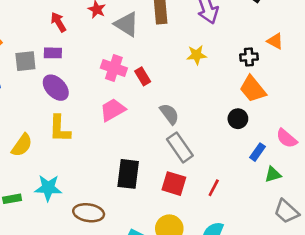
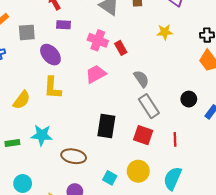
purple rectangle: (53, 53) -> (63, 25), moved
black circle: (238, 119) -> (189, 99), moved
red line: (214, 188) -> (175, 139), turned -32

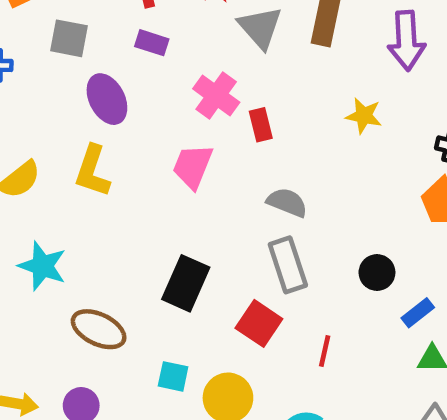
pink trapezoid: (96, 74) -> (193, 166), turned -55
gray semicircle: (141, 79) -> (287, 202), turned -48
cyan square: (110, 178) -> (173, 376), moved, turned -32

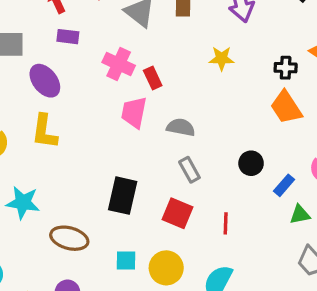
pink trapezoid: (193, 166) -> (134, 112), moved
gray rectangle: (288, 265) -> (189, 170), size x0.7

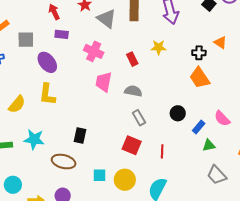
red rectangle: (153, 78) -> (132, 59), moved
black rectangle: (123, 196) -> (80, 135), moved, size x0.7

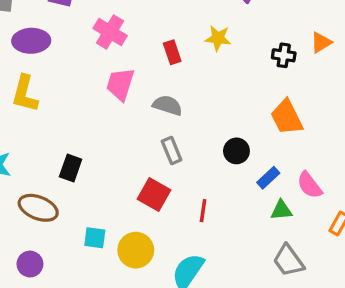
orange triangle: (220, 42) -> (321, 42), turned 48
purple ellipse: (47, 62) -> (31, 41), turned -60
orange trapezoid: (200, 78) -> (287, 117), moved
pink semicircle: (222, 118) -> (309, 185), moved

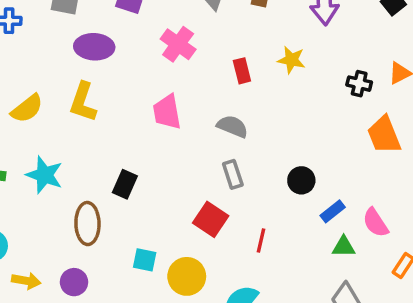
pink trapezoid: (120, 84) -> (167, 112), moved, turned -32
orange trapezoid: (287, 117) -> (384, 135), moved
brown ellipse: (38, 208) -> (87, 224), turned 63

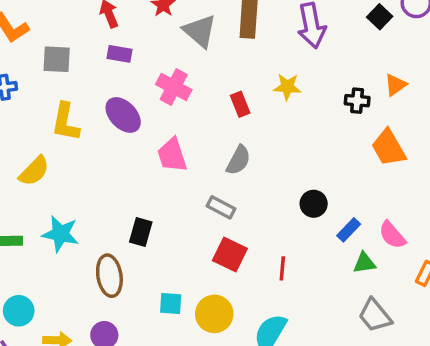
purple ellipse: (94, 47) -> (123, 115), moved, turned 51
yellow L-shape: (83, 102) -> (65, 122), moved
gray semicircle: (232, 126) -> (238, 160), turned 104
gray rectangle: (233, 174) -> (221, 207), moved, turned -36

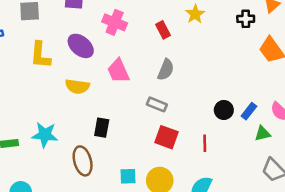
yellow star: (287, 87) -> (195, 14), turned -30
yellow semicircle: (34, 171) -> (77, 86), moved, turned 60
black circle: (314, 204) -> (224, 110), moved

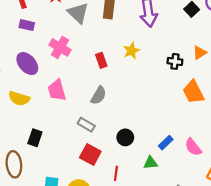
black circle: (224, 110) -> (125, 137), moved
green triangle: (263, 134) -> (151, 163), moved
red line: (205, 143) -> (116, 173), moved

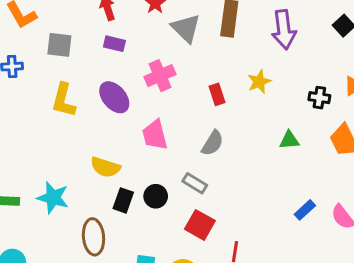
pink cross: (60, 47) -> (160, 76), turned 35
yellow semicircle: (19, 98) -> (105, 167), moved
black circle: (125, 137) -> (156, 196), moved
green triangle: (151, 163) -> (289, 140), moved

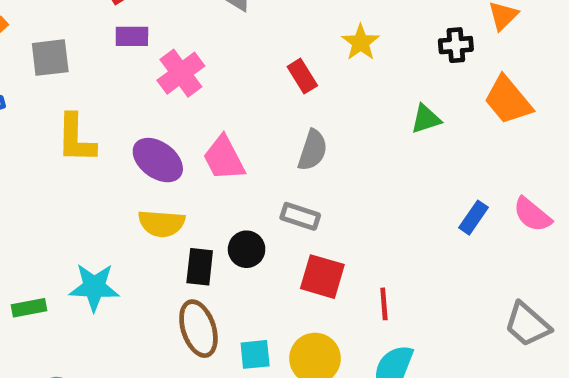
pink cross: (160, 76) -> (181, 73), moved
purple ellipse: (114, 97) -> (158, 160), moved
brown ellipse: (93, 237) -> (198, 329), moved

